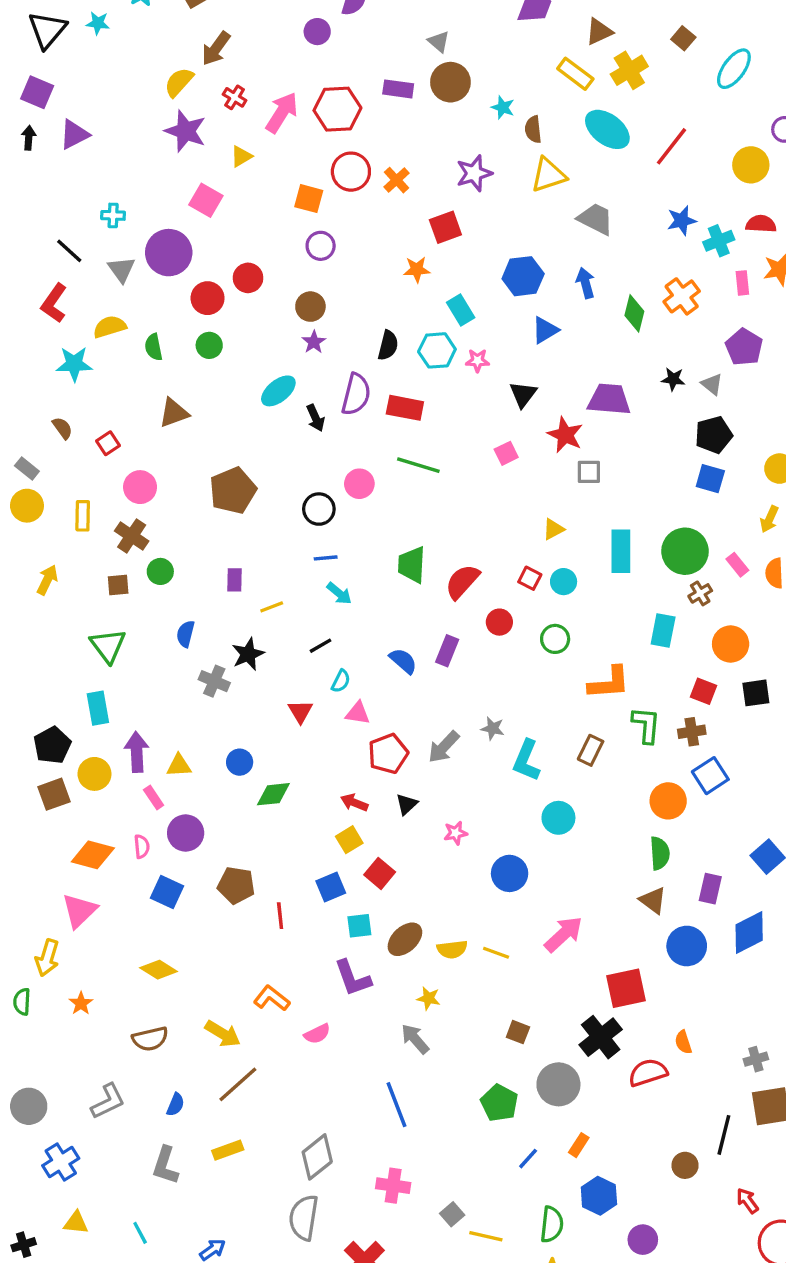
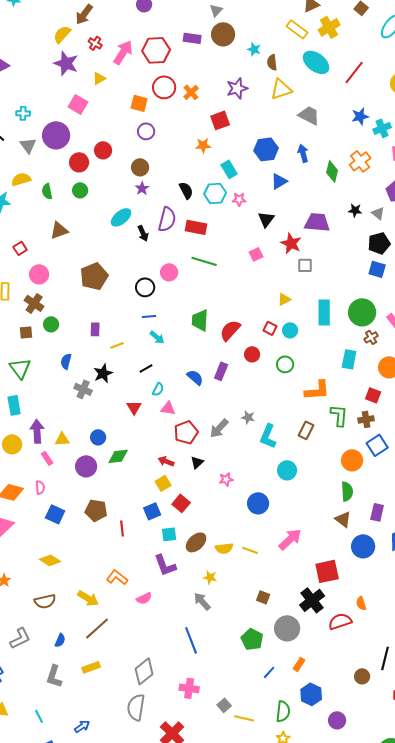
gray triangle: (439, 42) -> (216, 10), turned 32
black semicircle: (388, 345) -> (186, 190), turned -42
purple circle: (186, 833) -> (86, 466), moved

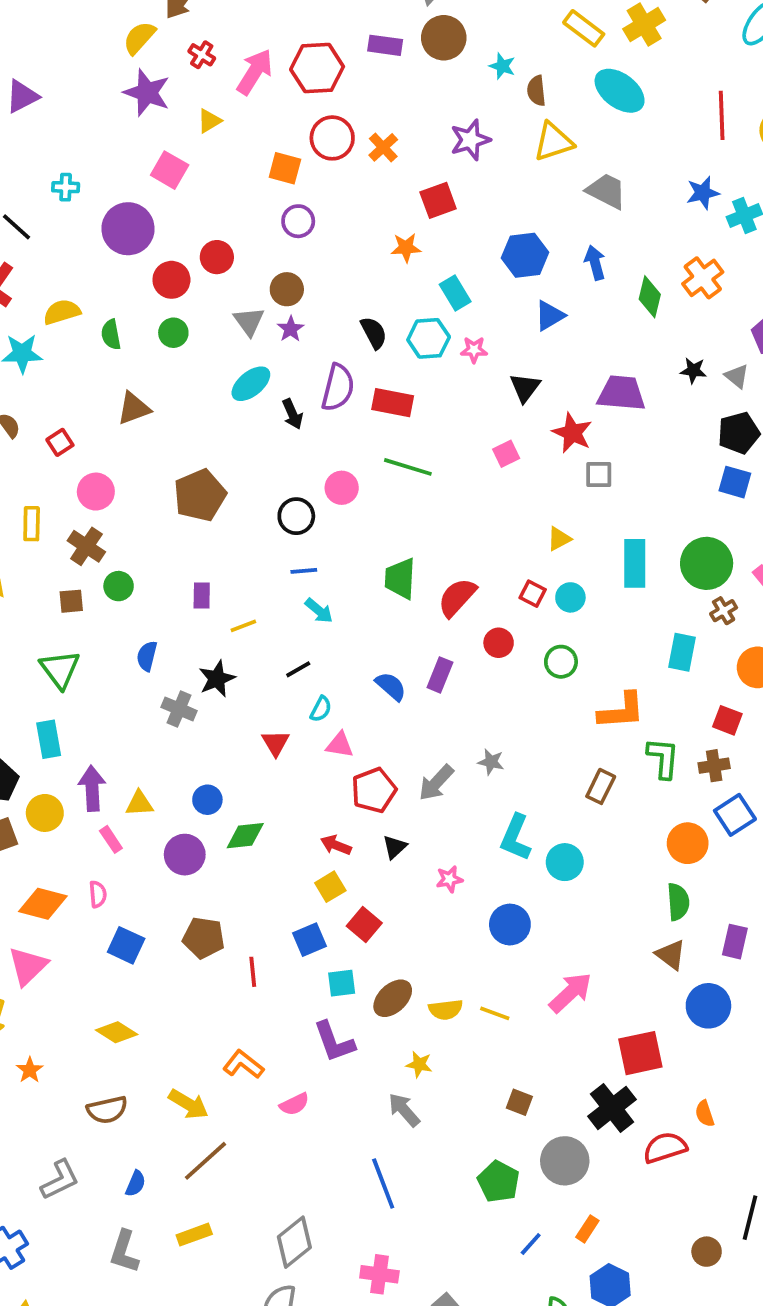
red line: (354, 72) -> (722, 115), moved, turned -40
gray triangle: (28, 145) -> (249, 321), moved
cyan L-shape: (268, 436) -> (516, 838), moved

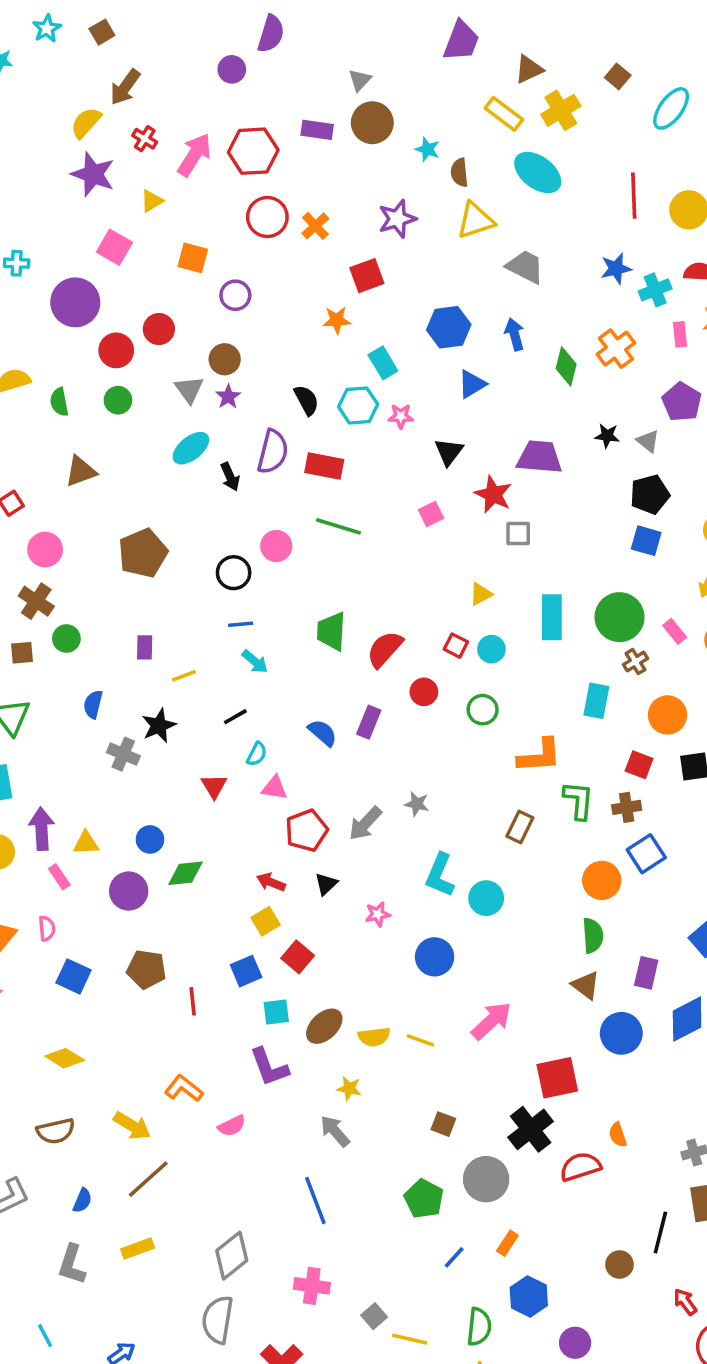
orange square: (285, 168) -> (193, 258), moved

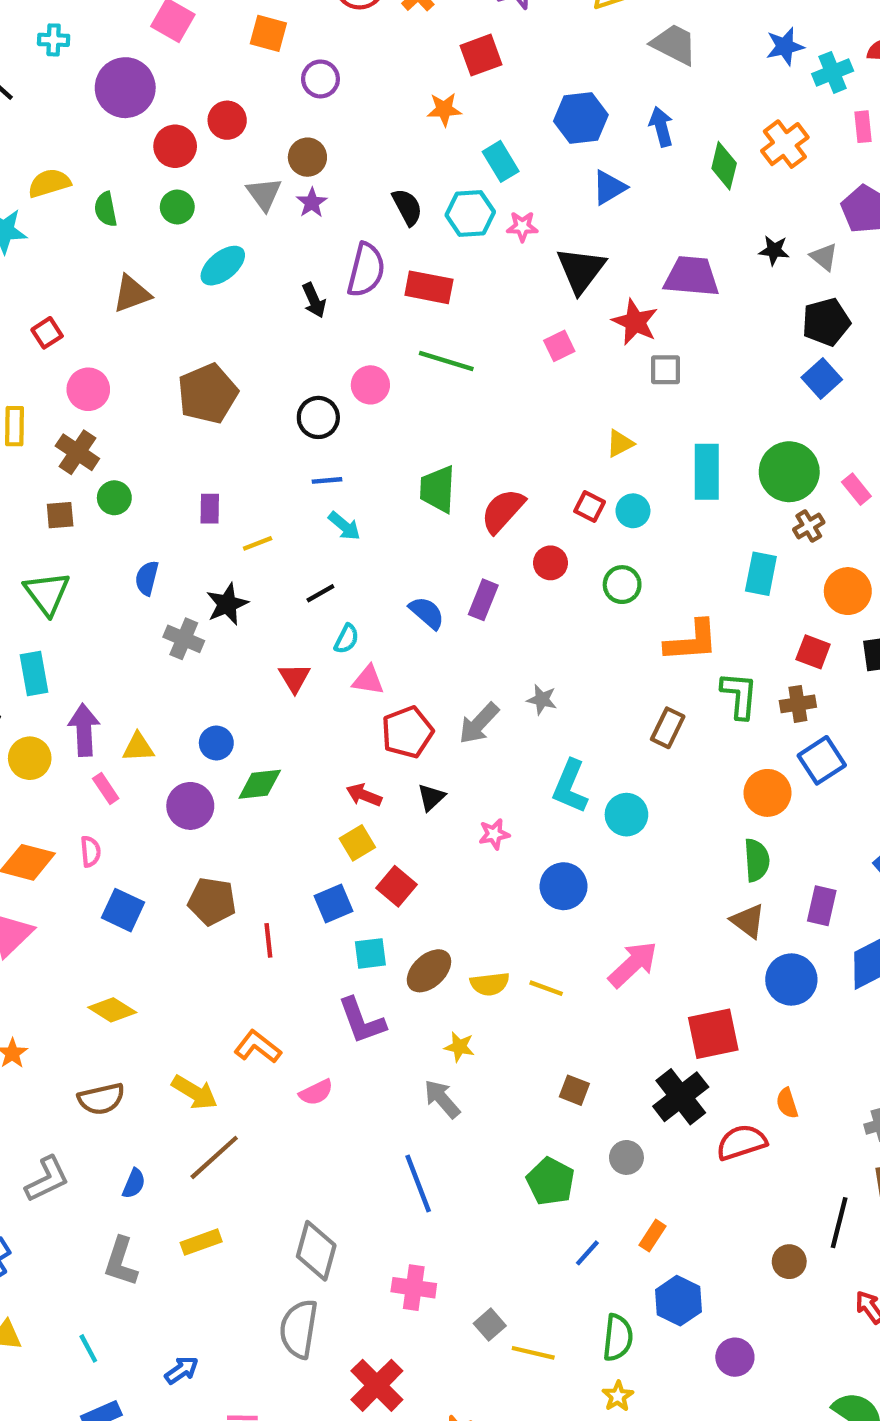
cyan ellipse: (191, 448) -> (223, 266), moved
black triangle: (449, 452) -> (581, 270), size x1.4
blue square: (646, 541) -> (822, 378), turned 32
gray circle: (486, 1179) -> (626, 1157), size x0.6
gray diamond: (232, 1256) -> (316, 1251), turned -36

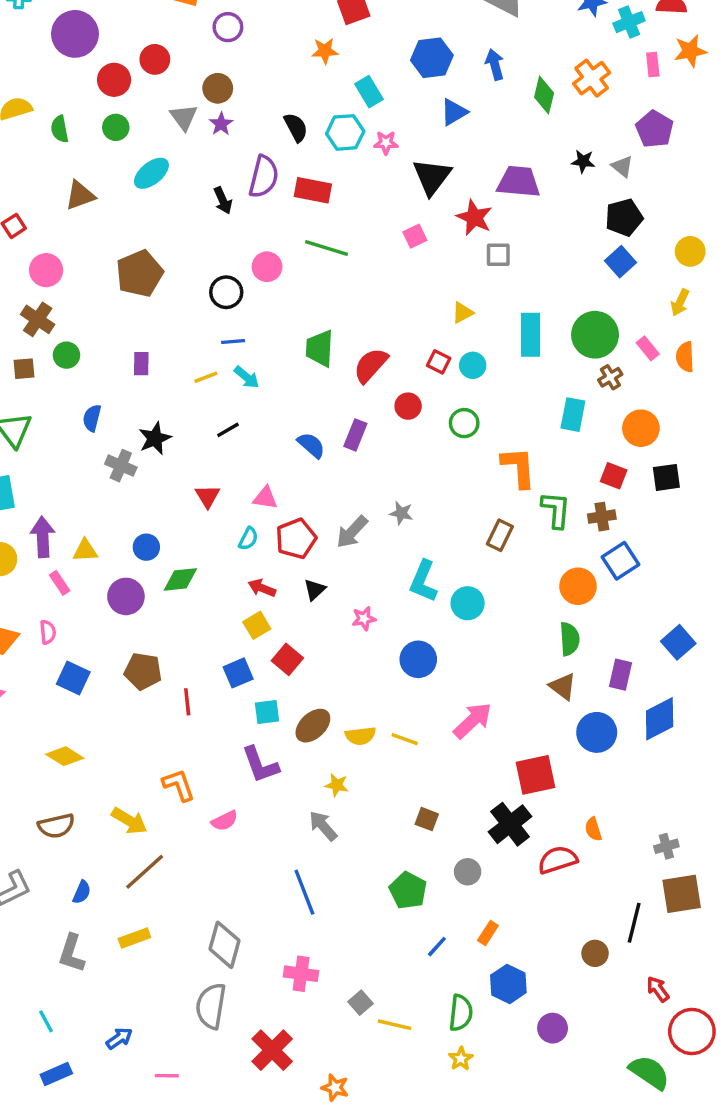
yellow line: (258, 543) -> (206, 377), moved
cyan semicircle: (347, 639) -> (248, 539), moved
orange L-shape: (692, 641) -> (519, 467), turned -90
orange L-shape: (258, 1047) -> (179, 785), turned 33

